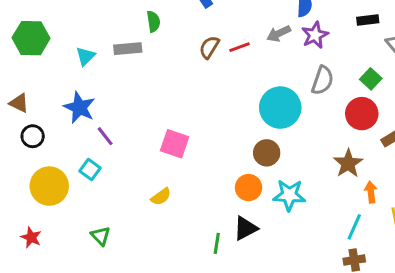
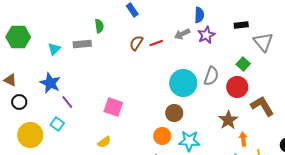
gray semicircle: (322, 80) -> (211, 76), moved

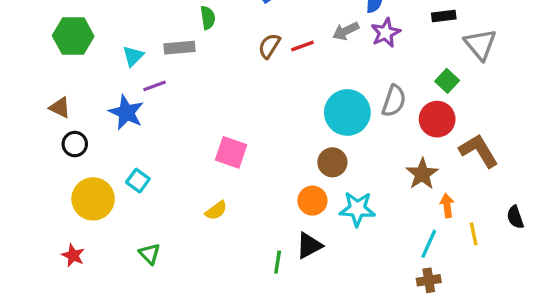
purple line: (67, 102) -> (155, 86), moved, turned -72

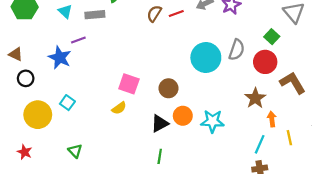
cyan triangle: (133, 56) -> (65, 11), moved, turned -32
brown circle: (332, 162) -> (168, 88), moved
yellow semicircle: (216, 211) -> (119, 108), moved
black triangle: (309, 245) -> (160, 123), moved

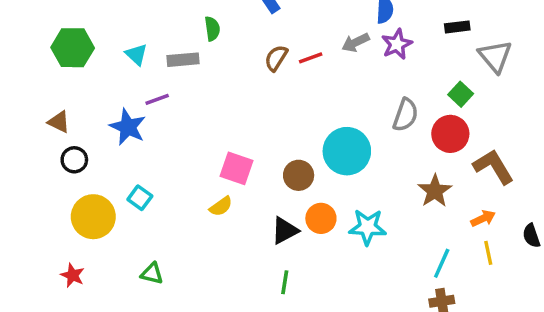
cyan circle: (206, 58) -> (347, 151), moved
orange arrow: (272, 119) -> (483, 218), moved, turned 72
green triangle: (75, 151) -> (152, 274), turned -32

